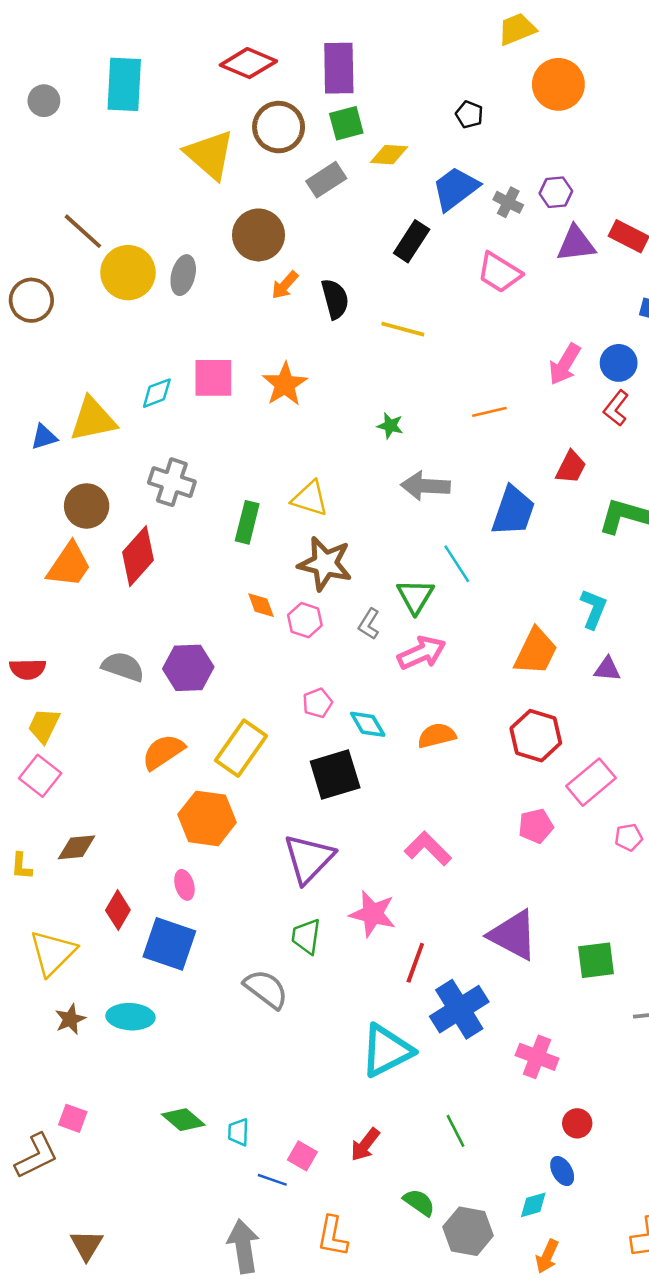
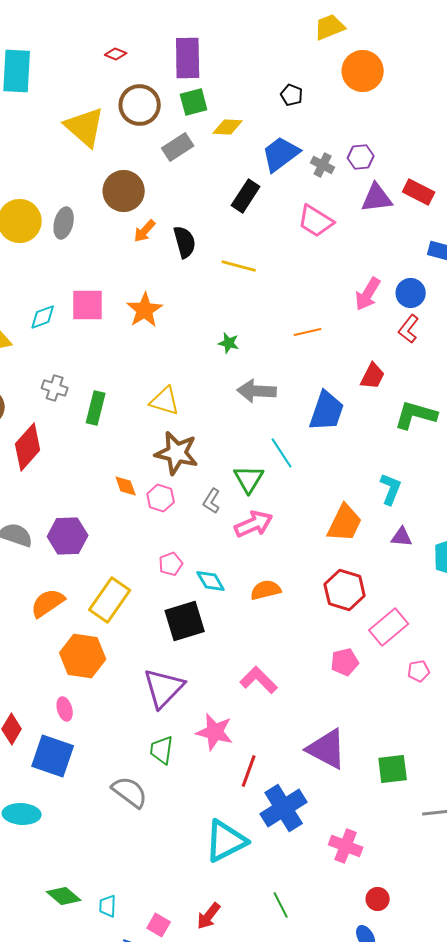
red diamond: (248, 63) -> (116, 54), size x0.5
gray cross: (172, 482) -> (55, 388), size x0.7
green rectangle: (247, 522) -> (96, 408), moved

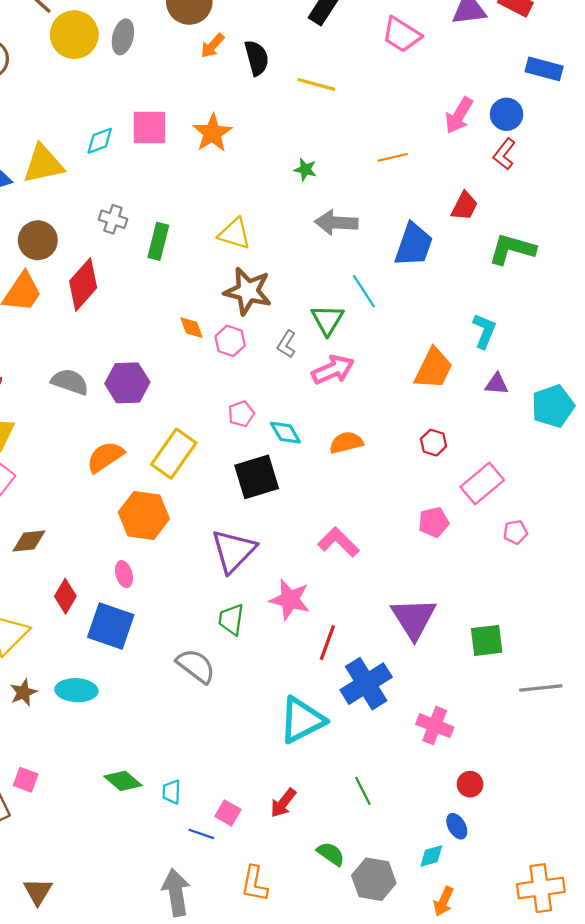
red hexagon: (345, 590) -> (434, 443), size x0.6
purple triangle: (327, 749) -> (414, 618), turned 30

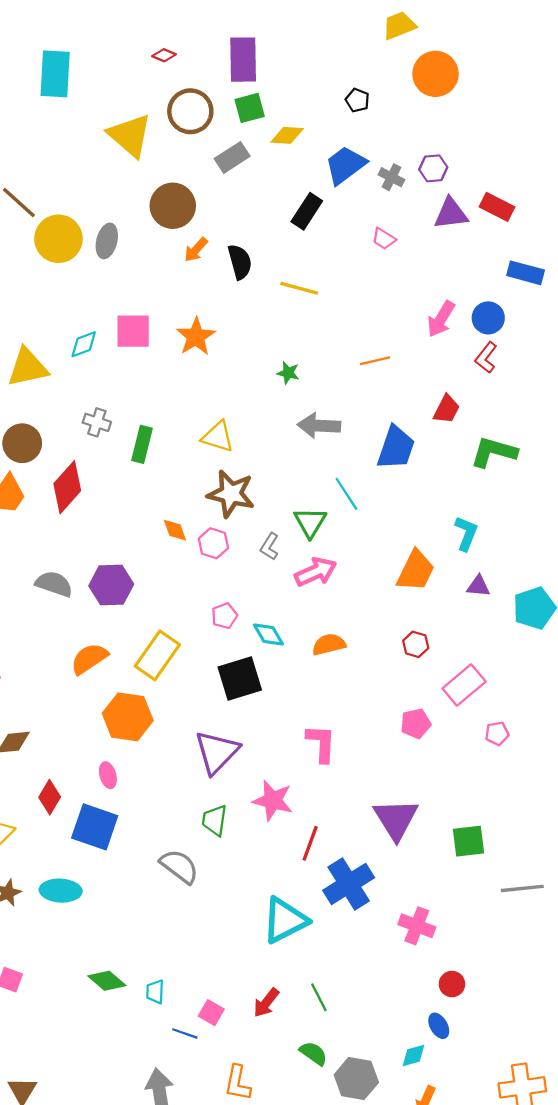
pink trapezoid: (401, 35) -> (384, 239), size x0.6
pink L-shape: (338, 542) -> (321, 743), turned 48
green line: (363, 791) -> (319, 997), moved

